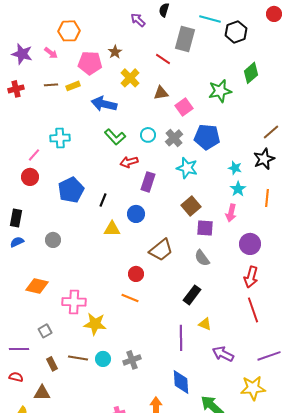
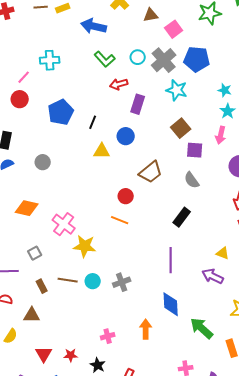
gray cross: (174, 138) -> (164, 60), size x1.4
pink cross: (74, 302) -> (64, 224), turned 35
yellow triangle: (205, 324) -> (223, 253), moved

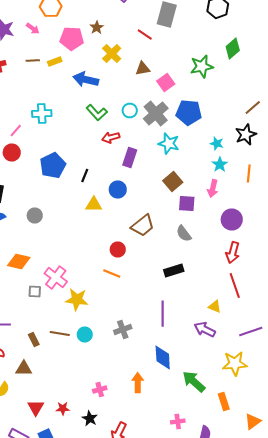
black rectangle: (182, 217) -> (174, 270), turned 36
gray square: (35, 253) -> (35, 292), moved, turned 32
gray cross: (122, 282) -> (123, 330), moved

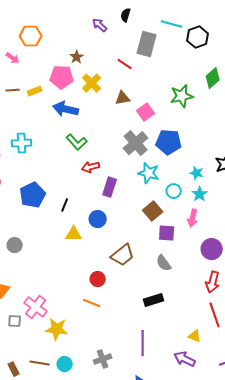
pink pentagon: (72, 38) -> (62, 77), moved
cyan circle: (130, 110) -> (174, 191), moved

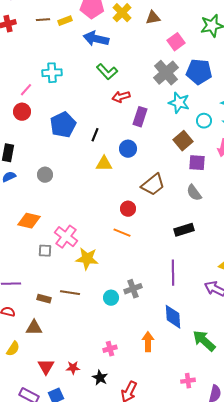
brown triangle: (123, 98) -> (153, 18), moved
cyan circle: (65, 364) -> (111, 298), moved
brown rectangle: (14, 369) -> (44, 299), turned -48

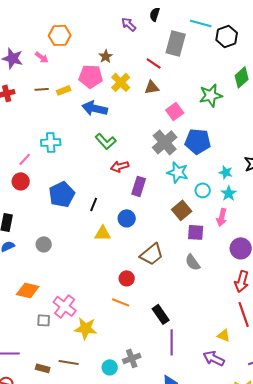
black rectangle: (184, 230) -> (161, 314), moved, turned 72

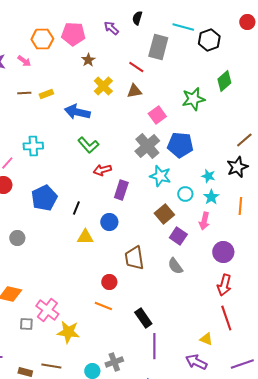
pink pentagon: (91, 76) -> (73, 34), moved
purple square: (196, 232) -> (178, 236), turned 30
gray circle: (44, 244) -> (17, 238), moved
brown trapezoid: (152, 254) -> (134, 258), turned 120

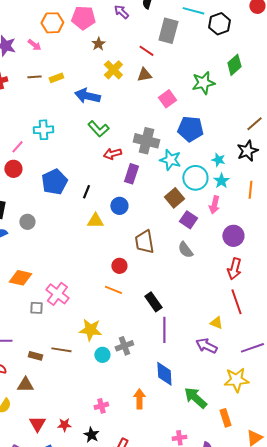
gray cross: (147, 146) -> (146, 141), moved, turned -35
cyan circle: (185, 194) -> (195, 178), size x1.6
yellow star: (68, 332) -> (90, 330), moved

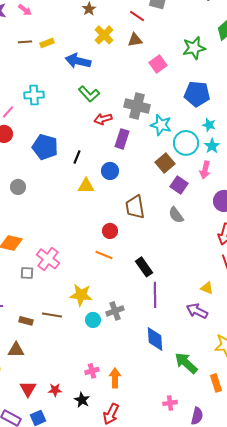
blue pentagon: (190, 129) -> (197, 94), moved
blue pentagon: (54, 182) -> (45, 147), turned -30
orange arrow: (139, 399) -> (115, 378), moved

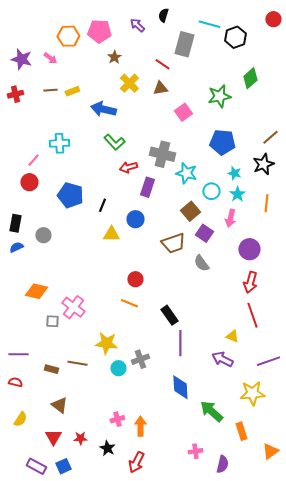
cyan circle: (186, 143) -> (211, 191), size x0.7
brown trapezoid: (135, 207) -> (173, 243), moved, turned -100
brown triangle: (16, 350) -> (59, 405), moved, turned 36

